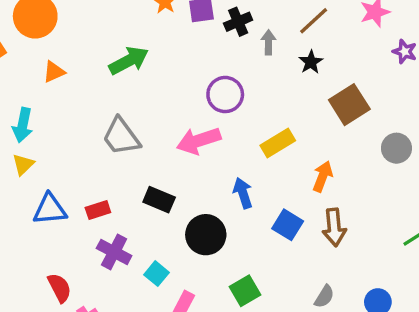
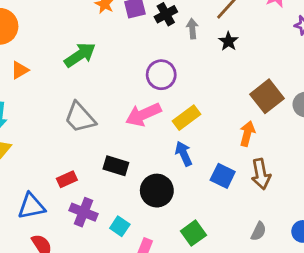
brown square: (349, 105) -> (267, 96), moved
yellow rectangle: (278, 143) -> (186, 118), moved
blue triangle: (50, 209) -> (31, 206), moved

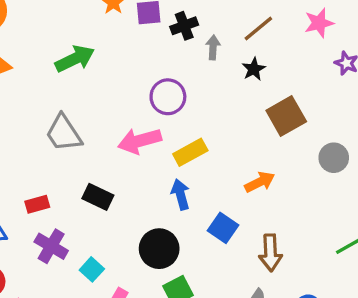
brown square: (267, 96) -> (286, 116), moved
orange arrow: (247, 134) -> (260, 182), turned 40
brown arrow: (261, 174) -> (270, 253), moved
black circle: (157, 191) -> (159, 249), moved

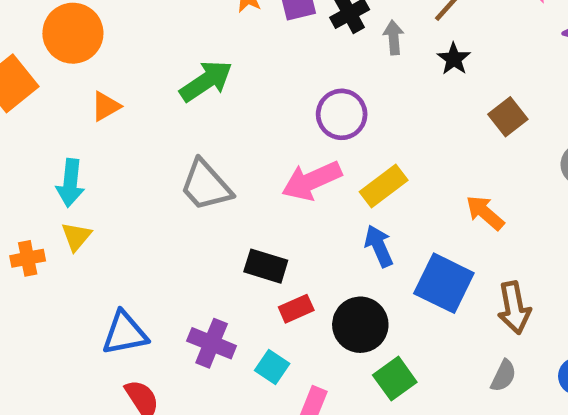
brown square: (286, 116) -> (508, 117), size x0.7
orange arrow: (260, 182) -> (485, 213), turned -104
red rectangle: (37, 204) -> (296, 309), moved
blue square: (223, 228) -> (444, 283), size x1.4

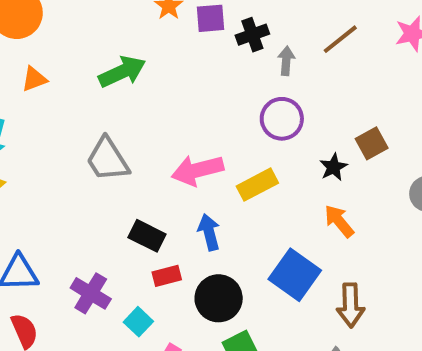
black star: (454, 59) -> (333, 167), moved
purple circle: (342, 114) -> (282, 119), moved
blue arrow: (379, 246) -> (209, 232), moved

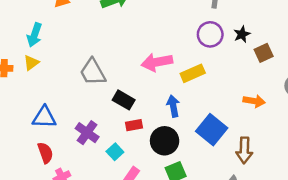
gray trapezoid: (108, 160) -> (93, 72), moved
black star: (333, 167) -> (242, 34), moved
orange arrow: (339, 221) -> (254, 101), moved, turned 135
blue arrow: (209, 232) -> (173, 106), moved

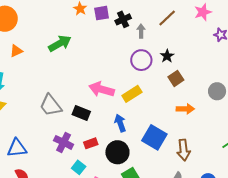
brown square: (264, 53) -> (176, 78), moved
pink arrow: (157, 62) -> (102, 89), turned 35
black rectangle: (124, 100) -> (81, 113), moved
purple cross: (87, 133) -> (64, 142), moved

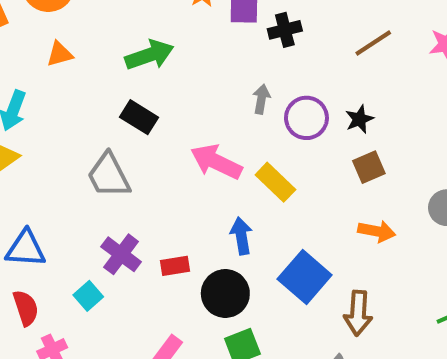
gray arrow: (141, 31) -> (261, 99), moved
yellow rectangle: (132, 94) -> (275, 182), turned 66
black rectangle: (81, 113) -> (139, 117), moved
cyan square: (79, 167) -> (88, 296), moved

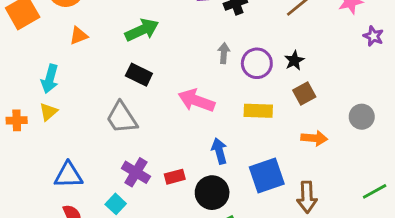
yellow rectangle: (275, 182) -> (258, 111), moved, turned -36
blue square: (305, 277) -> (267, 175), turned 36

